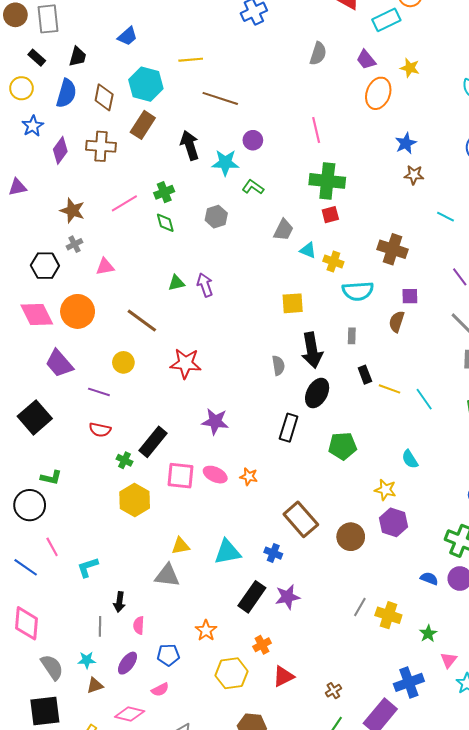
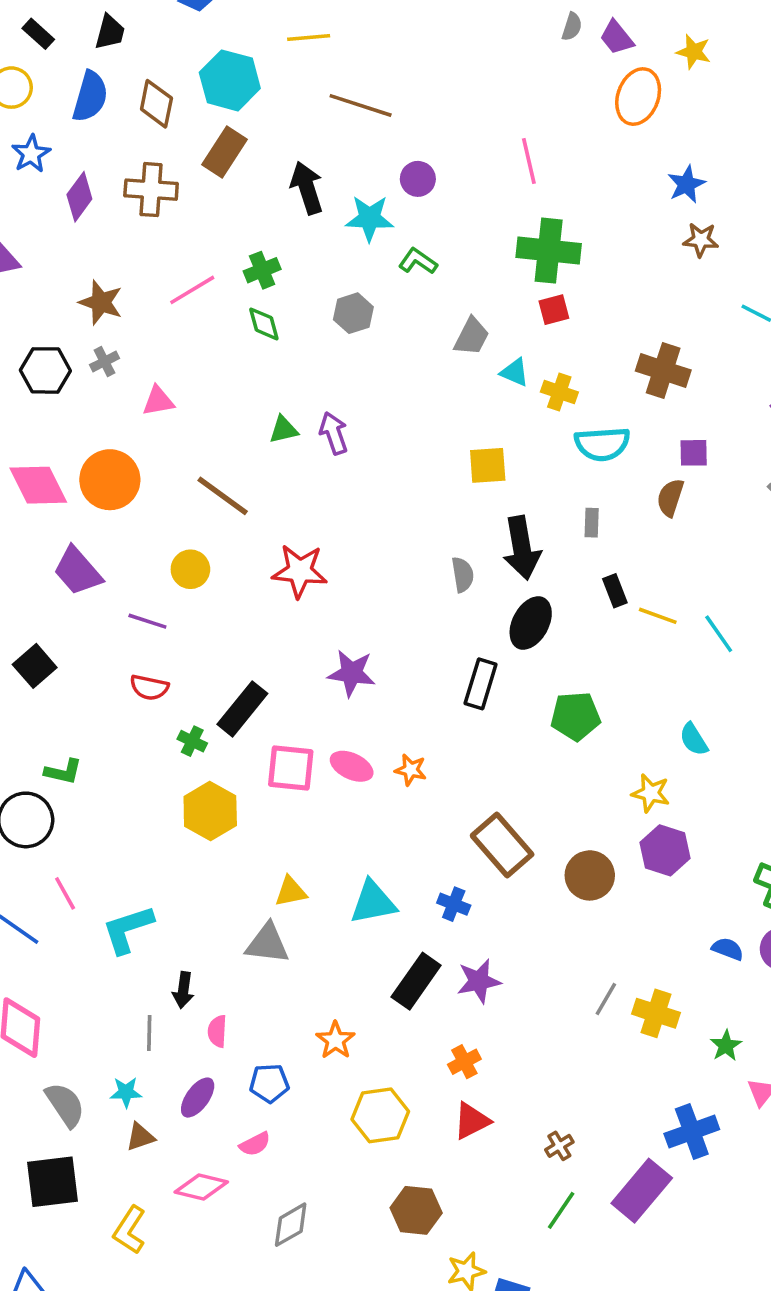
gray semicircle: (318, 54) -> (572, 27), moved, size x0.7
black hexagon: (45, 266) -> (45, 370), moved
black square: (35, 417) -> (35, 666), size x0.7
cyan L-shape: (88, 567) -> (128, 929), size x1.4
orange cross: (262, 645) -> (464, 1062), moved

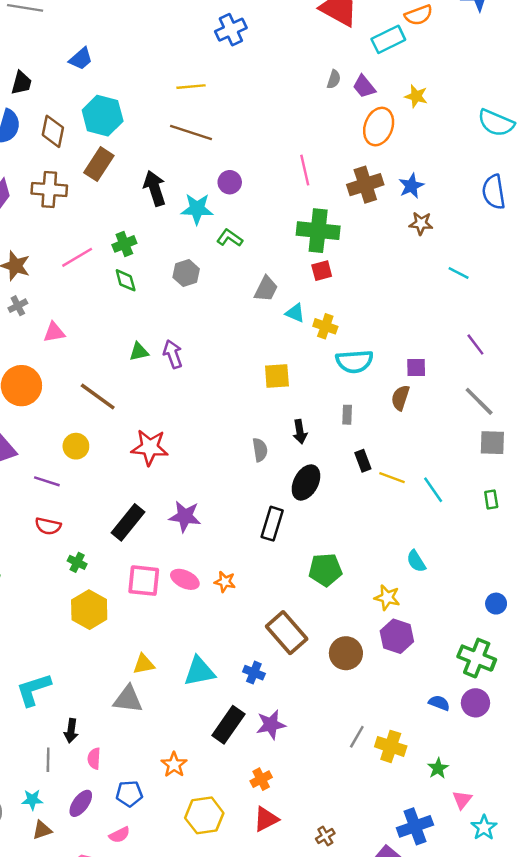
yellow line: (309, 37) -> (191, 87), moved
brown cross: (663, 370) -> (365, 185), moved, turned -36
black arrow: (522, 548) -> (300, 432), size x0.6
black rectangle: (242, 709) -> (128, 522), moved
green pentagon: (575, 716) -> (325, 570), moved

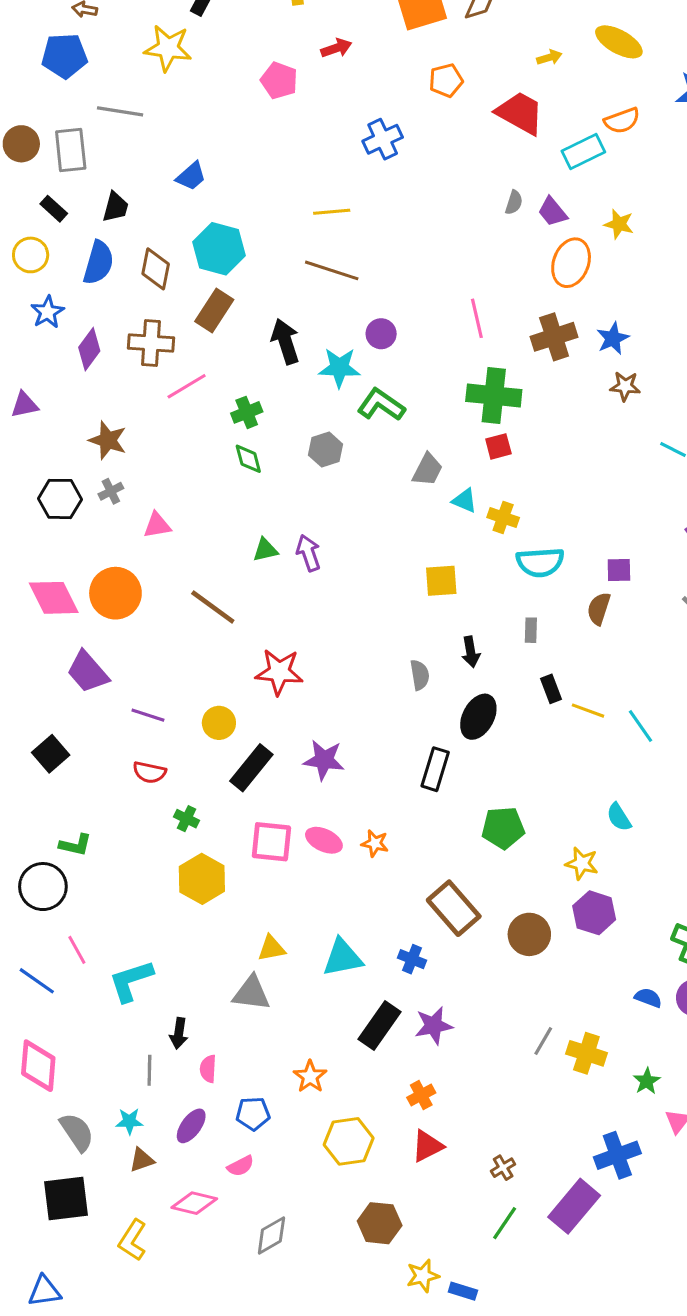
green L-shape: (230, 238) -> (381, 405), size x1.4
pink line: (77, 257) -> (187, 386), moved
yellow circle: (76, 446) -> (219, 723), moved

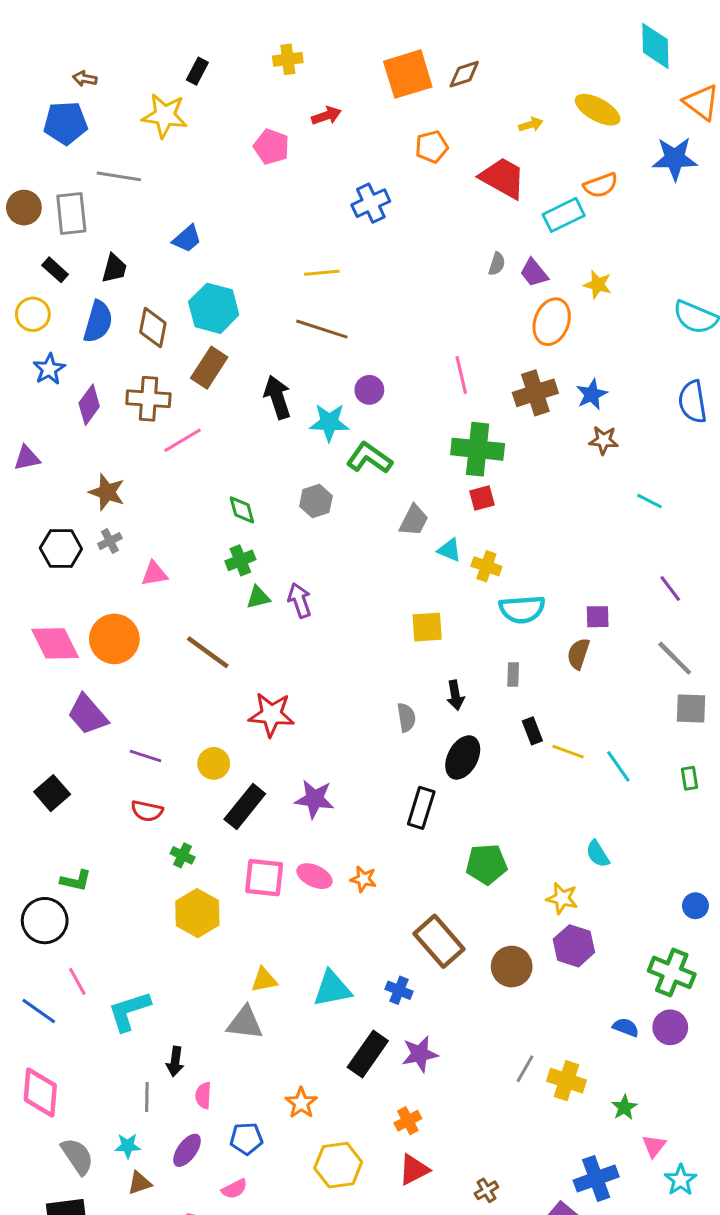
green cross: (247, 412) -> (240, 560), moved

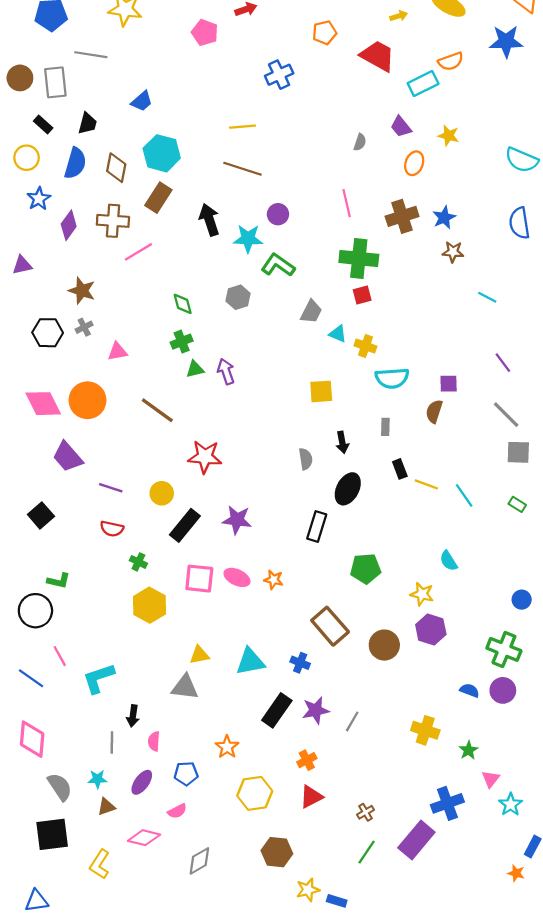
gray semicircle: (497, 264) -> (360, 142), moved
orange ellipse: (552, 322) -> (414, 163), size x0.7
green rectangle: (690, 778) -> (517, 504), turned -49
gray line: (525, 1069) -> (352, 721), moved

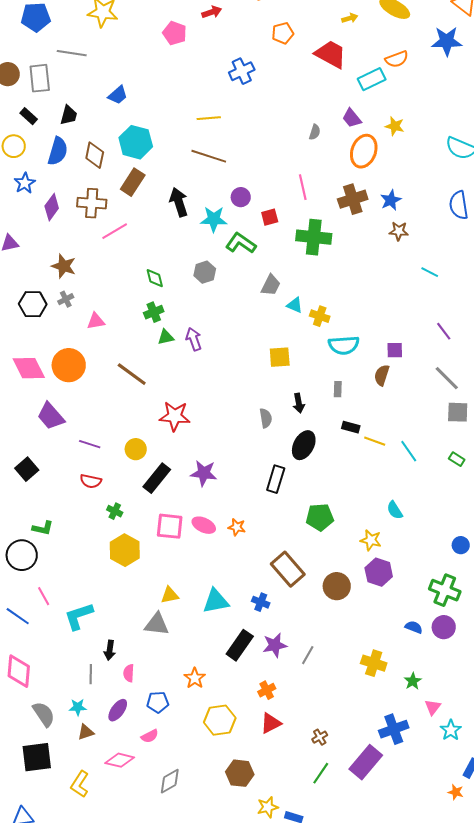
orange ellipse: (414, 163) -> (364, 151), size x1.5
red square: (362, 295) -> (270, 217), moved
black rectangle: (400, 469) -> (351, 427), turned -54

